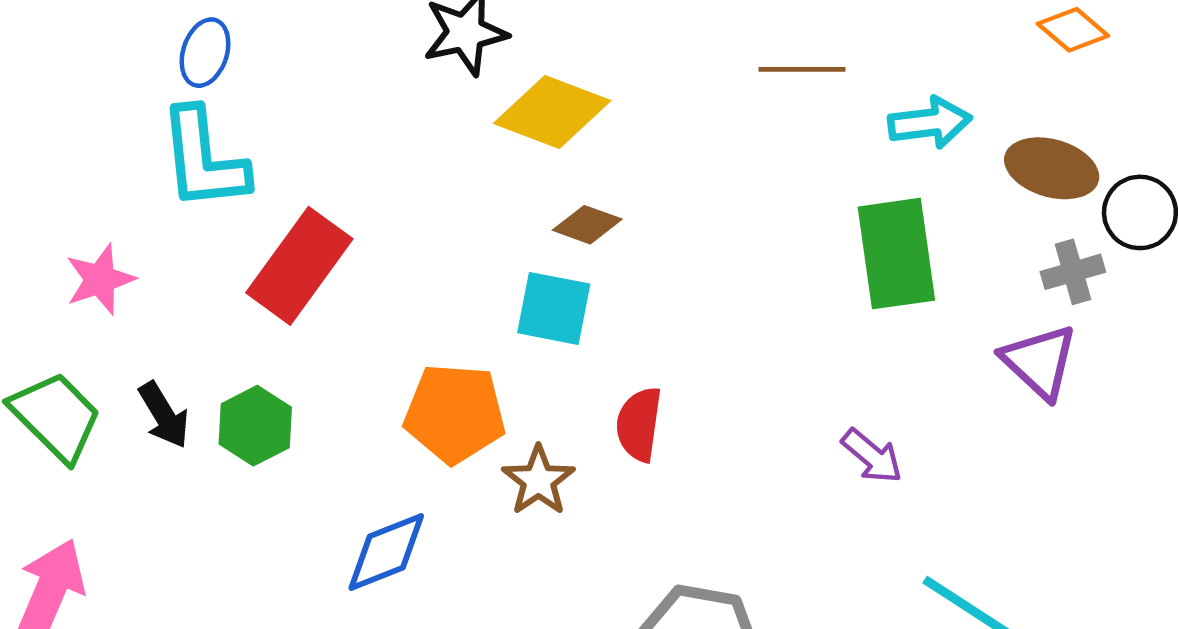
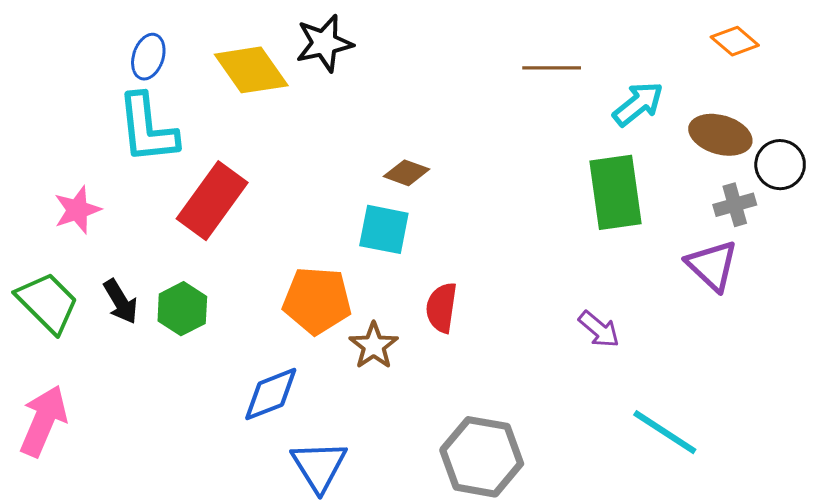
yellow diamond: (552, 112) -> (251, 70), moved, turned 34
cyan arrow: (930, 123) -> (638, 104), turned -32

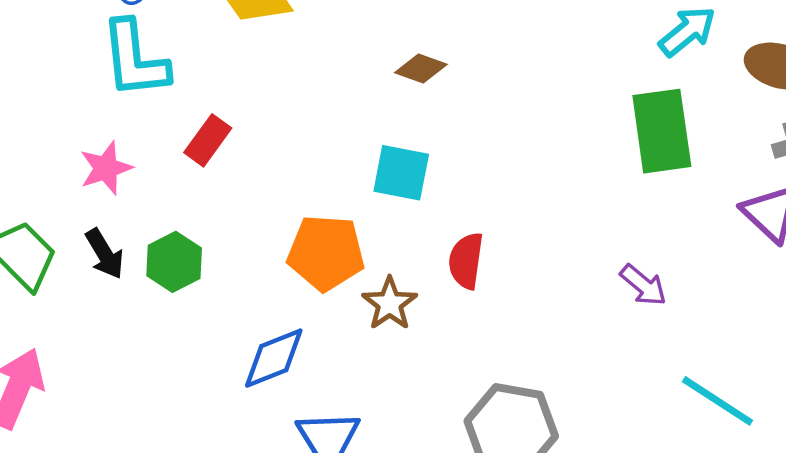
brown diamond: (407, 173) -> (421, 68), moved
red rectangle: (212, 201) -> (208, 140), size x0.6
pink star: (77, 210) -> (106, 168), moved

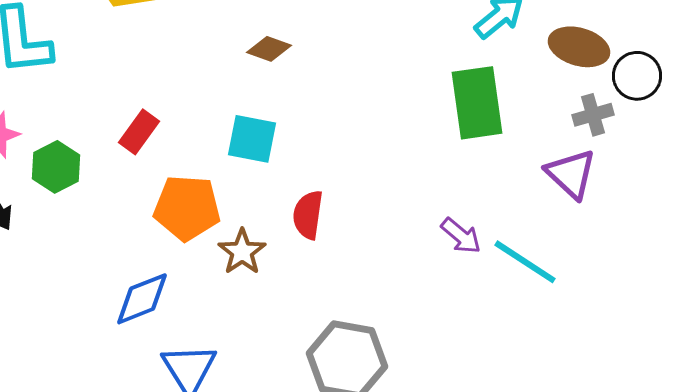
red rectangle: (208, 140) -> (139, 132), moved
green hexagon: (174, 262) -> (56, 167), moved
cyan line: (717, 401) -> (525, 262), moved

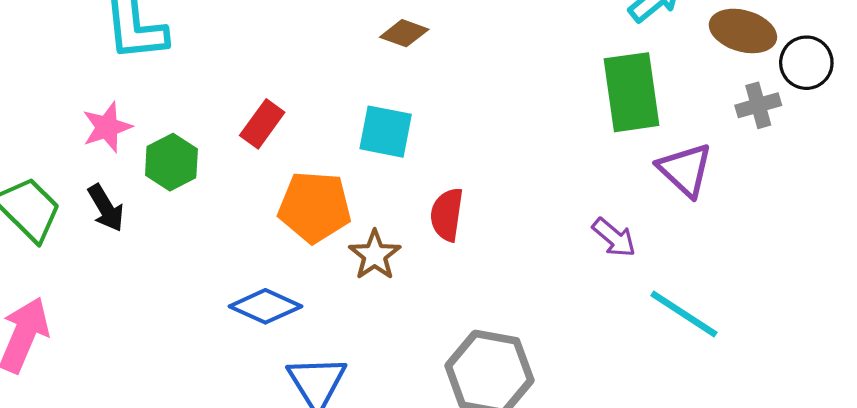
purple triangle: (571, 174) -> (685, 170), moved
cyan line: (525, 262) -> (684, 314), moved
blue diamond: (142, 299) -> (265, 306), turned 46

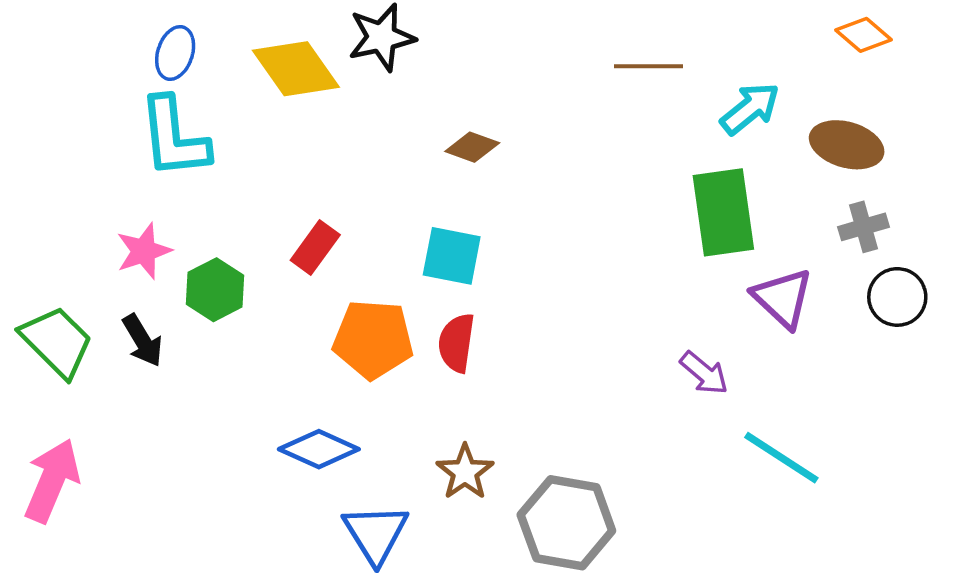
black circle: (806, 63) -> (897, 297), moved
red semicircle: (447, 215) -> (457, 343), moved
brown star: (375, 255) -> (465, 472), moved

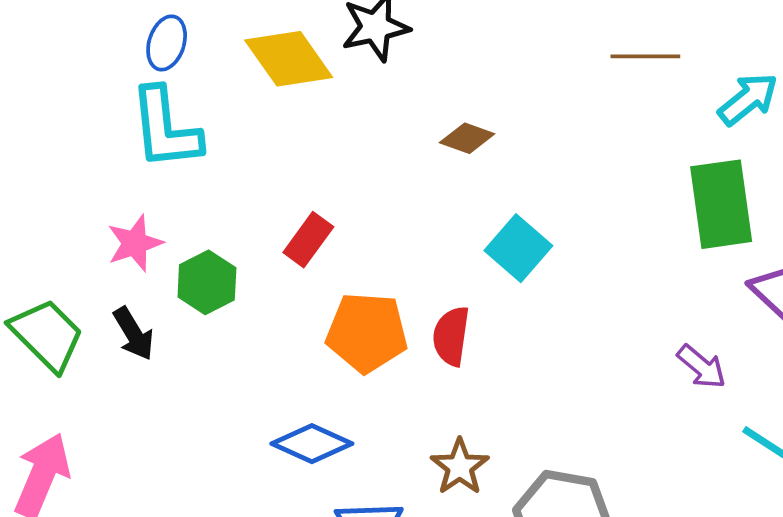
cyan square: (452, 256) -> (518, 248), moved, turned 30

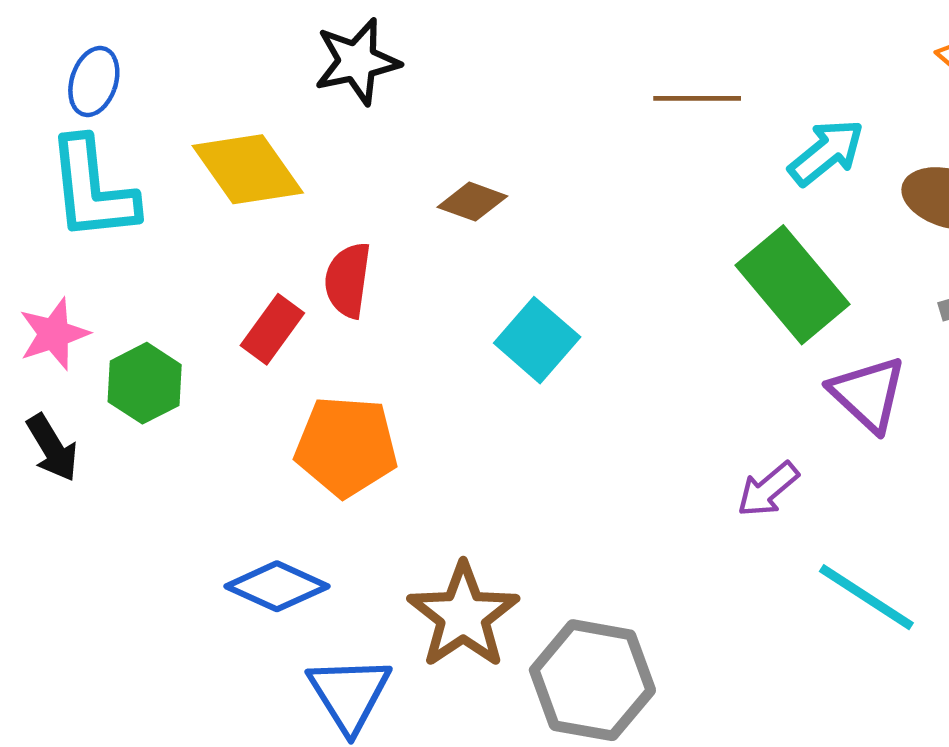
yellow diamond: (289, 59) -> (248, 169), moved
green rectangle: (721, 204) -> (793, 285), turned -32
red semicircle: (451, 336) -> (348, 280), moved
purple arrow: (702, 367) -> (768, 489), turned 100
brown star: (460, 467) -> (463, 616), size x1.5

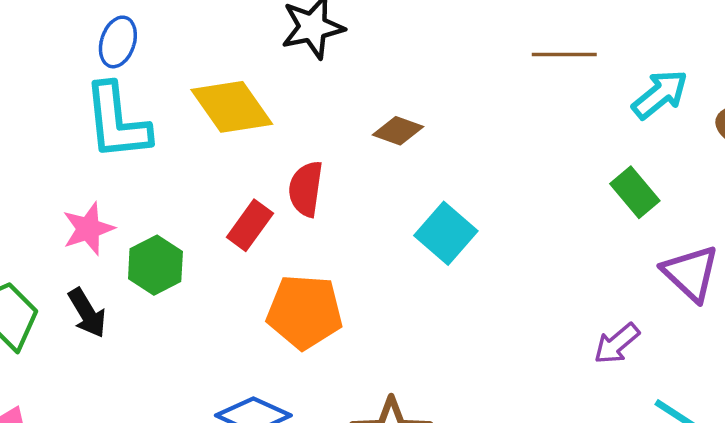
green rectangle: (793, 285) -> (635, 192), size x0.6

